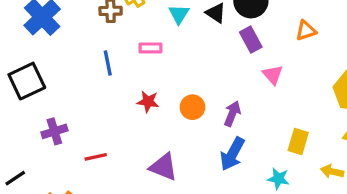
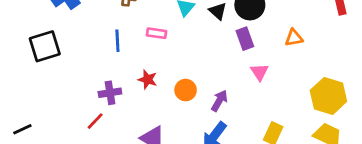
purple cross: (54, 131) -> (110, 93), moved
red line: (96, 157) -> (95, 121), turned -42

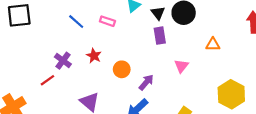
purple rectangle: (245, 39) -> (160, 36), moved
blue line: (117, 41) -> (76, 22), turned -56
purple cross: (110, 93) -> (63, 61), turned 35

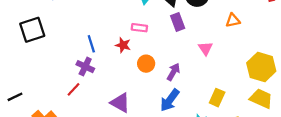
pink rectangle: (107, 21) -> (139, 28), moved
blue line: (76, 22) -> (91, 44), moved, turned 42
red star: (94, 56) -> (123, 45), moved

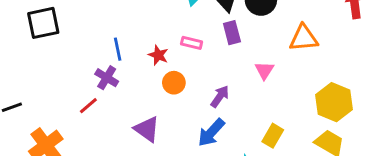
orange triangle: (233, 20) -> (304, 38), size x1.5
pink rectangle: (139, 28) -> (192, 43), moved
orange circle: (146, 64) -> (174, 83), moved

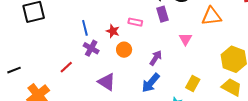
purple cross: (107, 78) -> (91, 48), moved

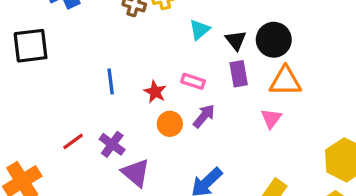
orange triangle: (212, 16) -> (285, 81), moved
purple cross: (91, 48) -> (112, 144), moved
purple arrow: (156, 58) -> (204, 116), moved

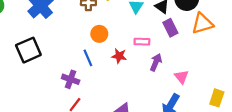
pink triangle: (271, 118) -> (181, 77), moved
orange circle: (170, 124) -> (99, 34), moved
purple cross: (112, 144) -> (71, 79), moved

